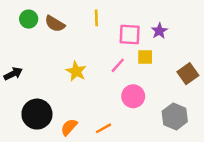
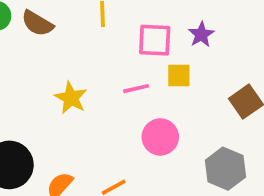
pink line: (118, 65) -> (136, 89), turned 35

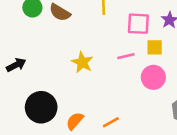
pink circle: (160, 137) -> (153, 77), moved

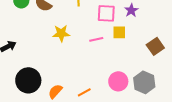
yellow star: (82, 62) -> (61, 33), moved, turned -30
pink circle: (153, 77) -> (118, 81), moved

